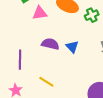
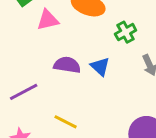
green cross: (92, 15) -> (126, 32), moved
purple line: (20, 60) -> (24, 92), turned 66

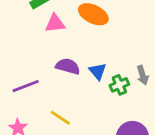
green cross: (126, 32) -> (119, 85), moved

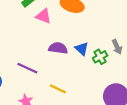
pink triangle: (55, 23) -> (43, 16), turned 35
purple line: (26, 86) -> (27, 68), turned 54

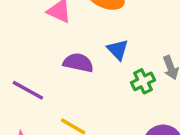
blue triangle: (82, 49) -> (118, 50), moved

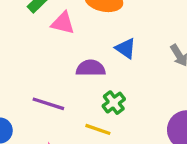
green cross: (143, 81) -> (114, 103), moved

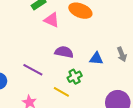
blue triangle: (126, 48) -> (96, 59), moved, turned -40

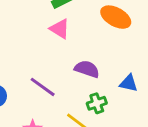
pink triangle: (52, 20) -> (60, 29), moved

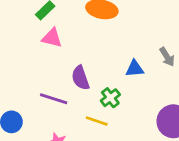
purple semicircle: (87, 69) -> (80, 78), moved, turned -110

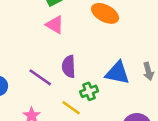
blue triangle: (135, 69) -> (117, 73), size x1.5

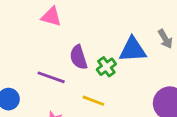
green cross: (89, 91) -> (106, 67), moved

